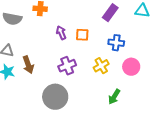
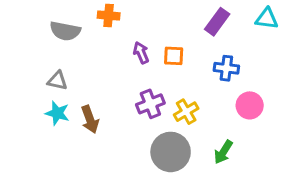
brown arrow: (28, 65) -> (90, 119), moved
yellow cross: (101, 66) -> (186, 112), moved
gray circle: (55, 97) -> (171, 152), moved

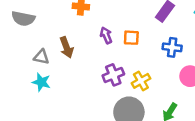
gray semicircle: (65, 31) -> (23, 19), moved
brown arrow: (90, 119) -> (67, 47), moved

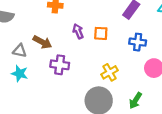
brown arrow: (67, 47) -> (42, 42), turned -42
purple cross: (113, 75) -> (60, 65), moved, turned 30

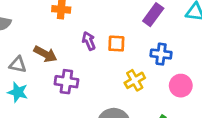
yellow cross: (109, 72) -> (135, 80), moved

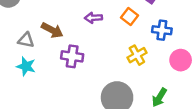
purple arrow: (89, 41) -> (93, 18), turned -70
orange square: (116, 44) -> (129, 16), moved, turned 35

